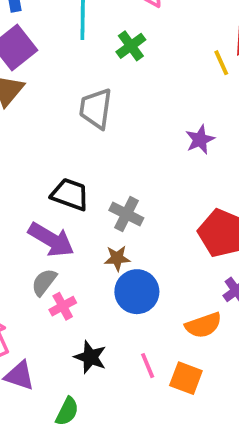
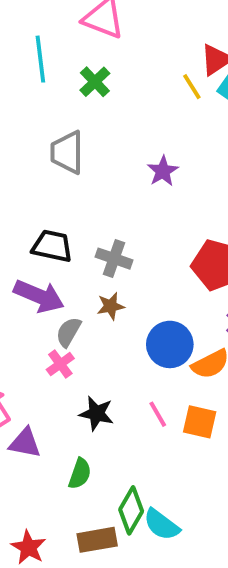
purple star: (200, 140) -> (163, 171), moved
gray semicircle: (44, 282) -> (68, 332), moved
blue circle: (137, 292) -> (170, 344), moved

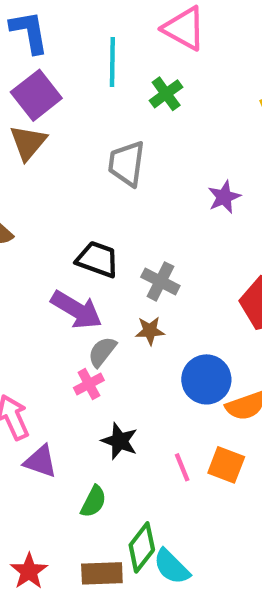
pink line: (158, 414) -> (182, 467), moved

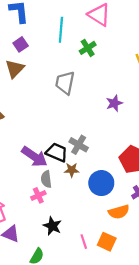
purple square: (36, 95) -> (21, 44), size x0.6
black trapezoid: (98, 259) -> (57, 152), moved
gray semicircle: (102, 352) -> (46, 179), turned -49
blue circle: (206, 379) -> (101, 183), moved

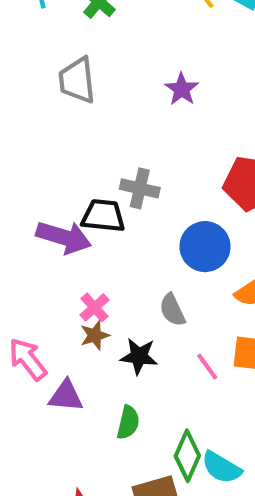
brown star: (72, 170) -> (95, 335), moved
gray semicircle: (46, 179) -> (172, 310), moved

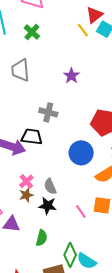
gray cross: (140, 188) -> (48, 112), moved
gray semicircle: (172, 310) -> (50, 186), moved

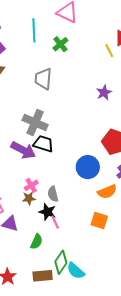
purple star: (71, 76) -> (104, 93), moved
gray cross: (48, 112) -> (35, 122), moved, size x1.4
pink line: (81, 212) -> (55, 222), moved

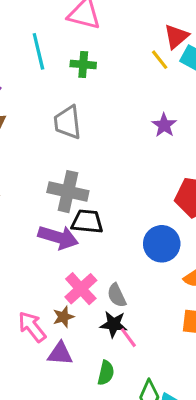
green cross: (60, 44) -> (83, 64), turned -35
pink cross: (31, 185) -> (81, 289), size x1.5
brown star: (29, 198) -> (63, 317), moved

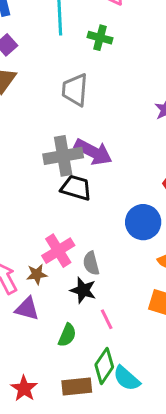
gray cross: (68, 192) -> (63, 156), turned -33
purple arrow: (58, 237) -> (93, 152), moved
pink line: (128, 338) -> (107, 319), moved

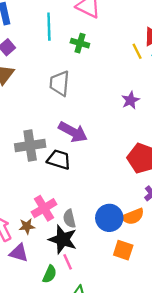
gray cross: (63, 156) -> (30, 146), moved
blue circle: (143, 222) -> (109, 218), moved
black star: (83, 290) -> (63, 239), size x1.4
pink line: (107, 319) -> (68, 262), moved

